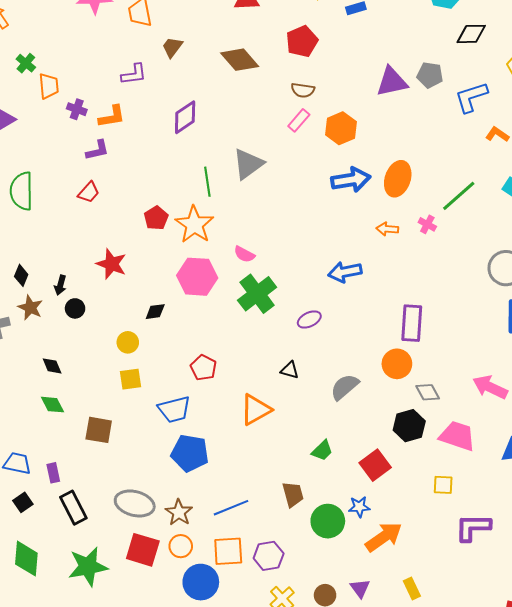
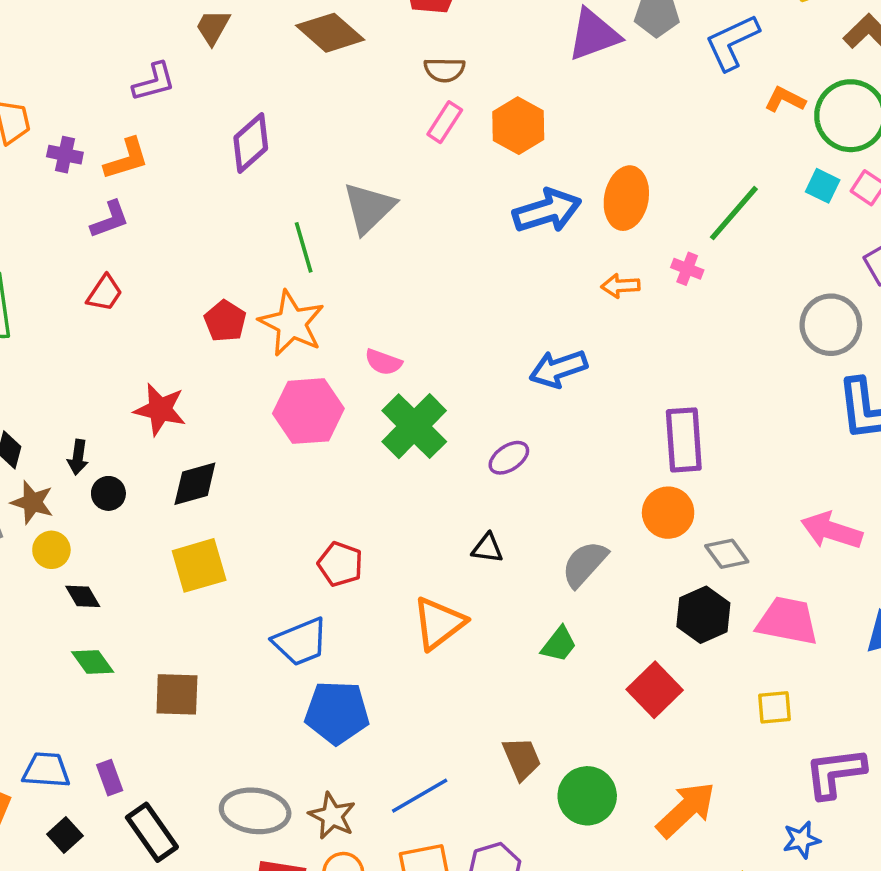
black diamond: (155, 312) -> (195, 484), moved, size x1.4
yellow circle: (128, 342) -> (51, 550), moved
yellow square: (130, 379) -> (199, 565), moved, size x1.4
green trapezoid: (322, 451) -> (559, 644), moved
blue star: (359, 507) -> (801, 840), moved

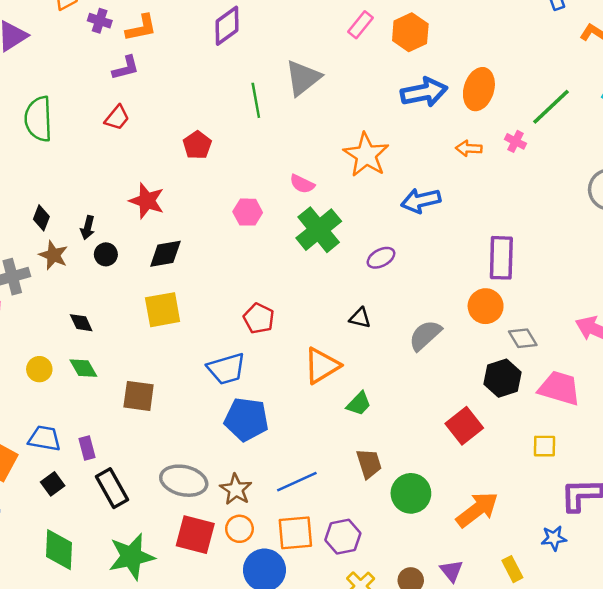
orange star: (292, 323) -> (366, 155), moved
pink hexagon: (308, 411) -> (248, 212), size x0.6
yellow circle: (51, 550) -> (39, 369), moved
green trapezoid: (559, 644) -> (359, 404), moved

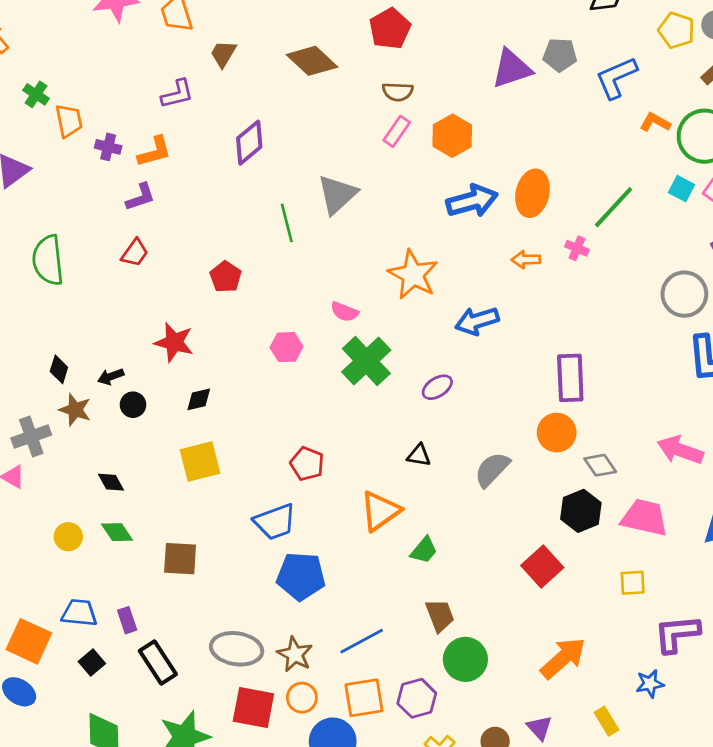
black arrow: (88, 228) -> (111, 377), turned 60
black diamond: (165, 254) -> (199, 399), size x0.7
green circle: (411, 493) -> (465, 659), moved

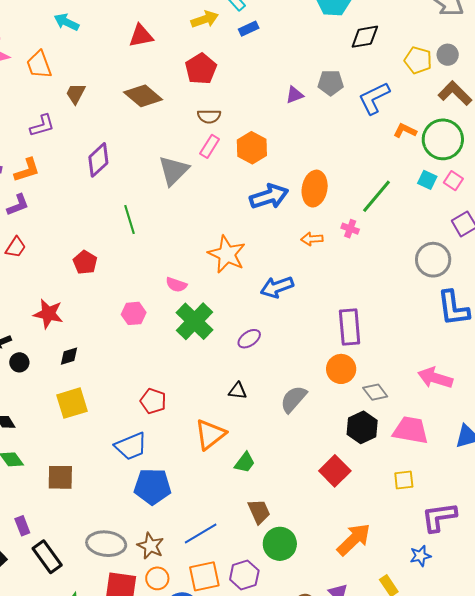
purple triangle: (512, 69) -> (295, 95), size x0.6
gray triangle: (337, 194) -> (174, 171), moved

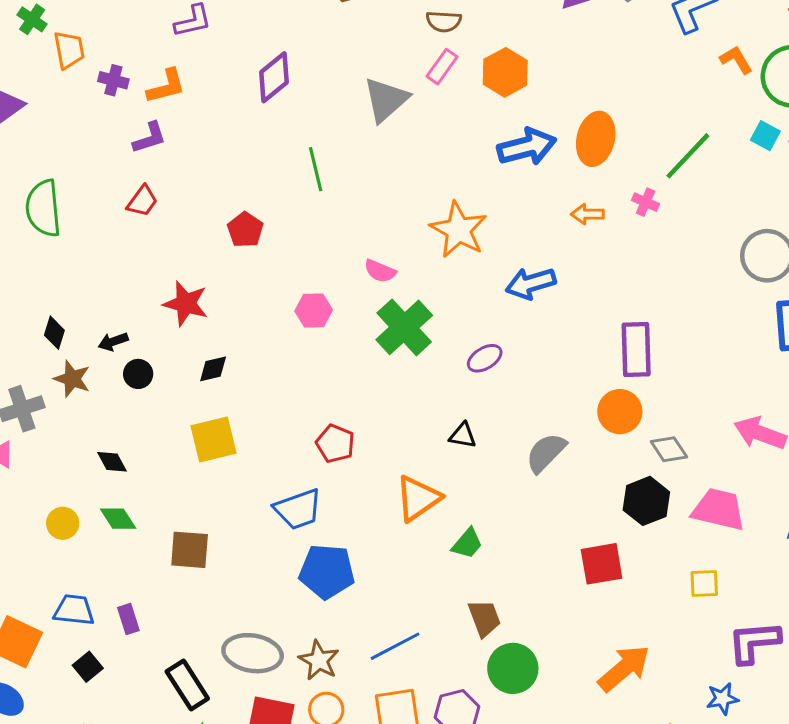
orange L-shape: (405, 131) -> (736, 60), turned 30
red square: (335, 471) -> (602, 564), turned 32
black rectangle: (47, 557) -> (187, 685), moved

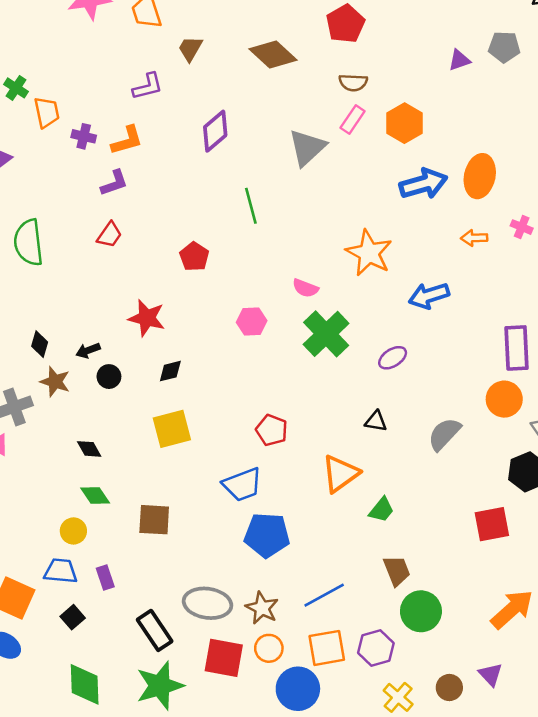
yellow circle: (63, 523) -> (73, 531), moved

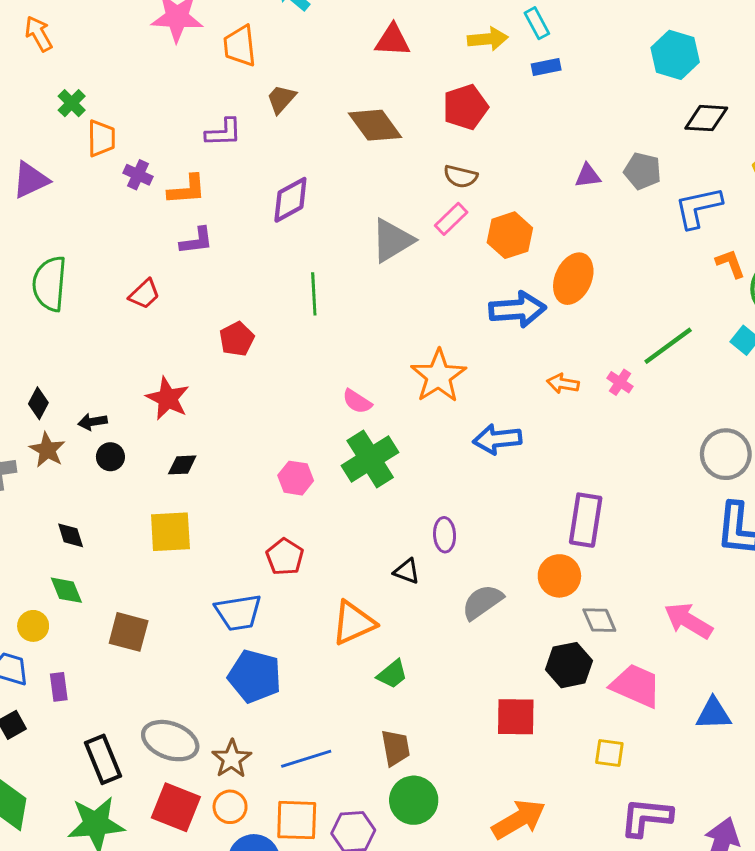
orange ellipse: (480, 176) -> (573, 279), moved
purple L-shape: (114, 183) -> (196, 241), moved
pink hexagon: (252, 322) -> (296, 478), moved
purple ellipse: (393, 358) -> (445, 535), moved, turned -72

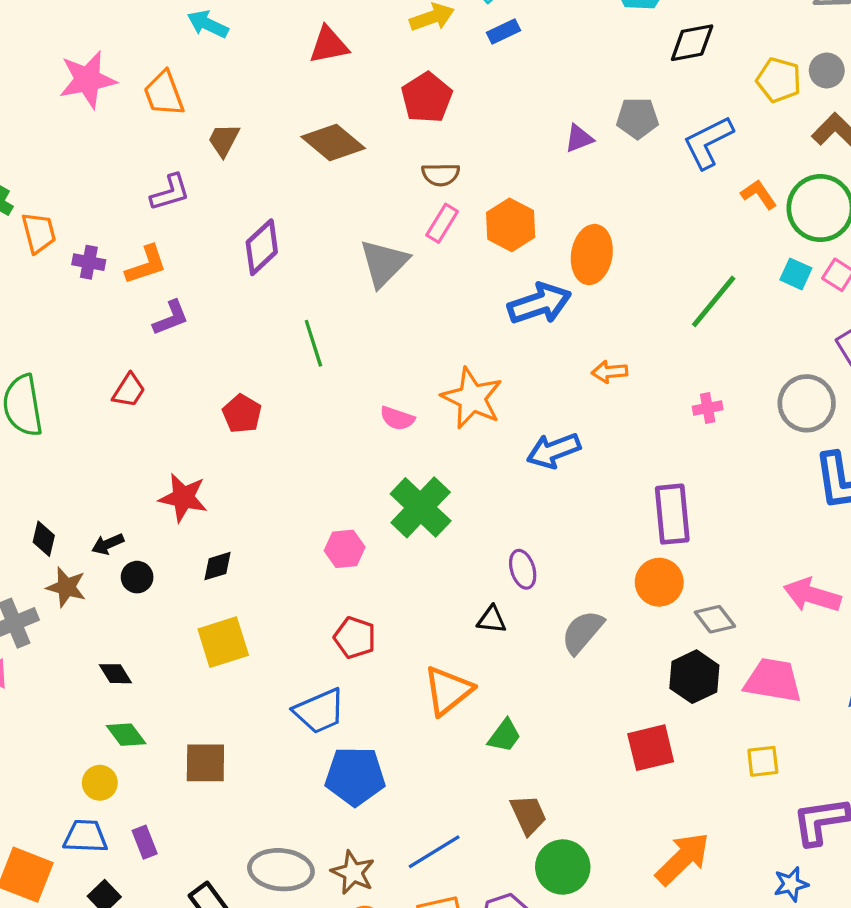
pink cross: (620, 382) -> (708, 408), moved, turned -30
pink semicircle: (357, 401) -> (397, 418), moved

